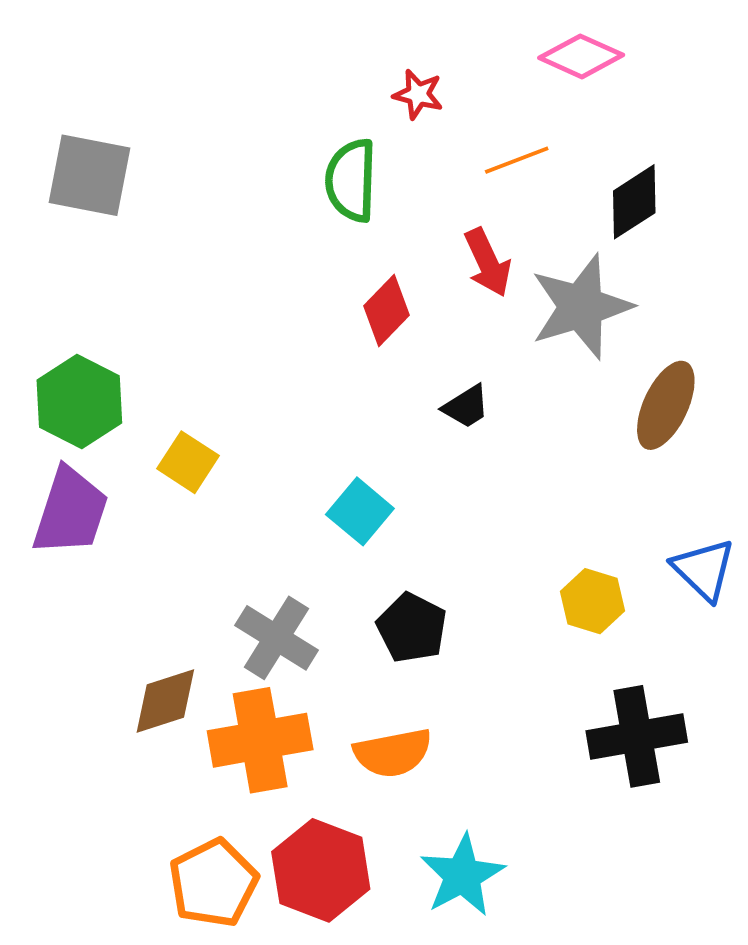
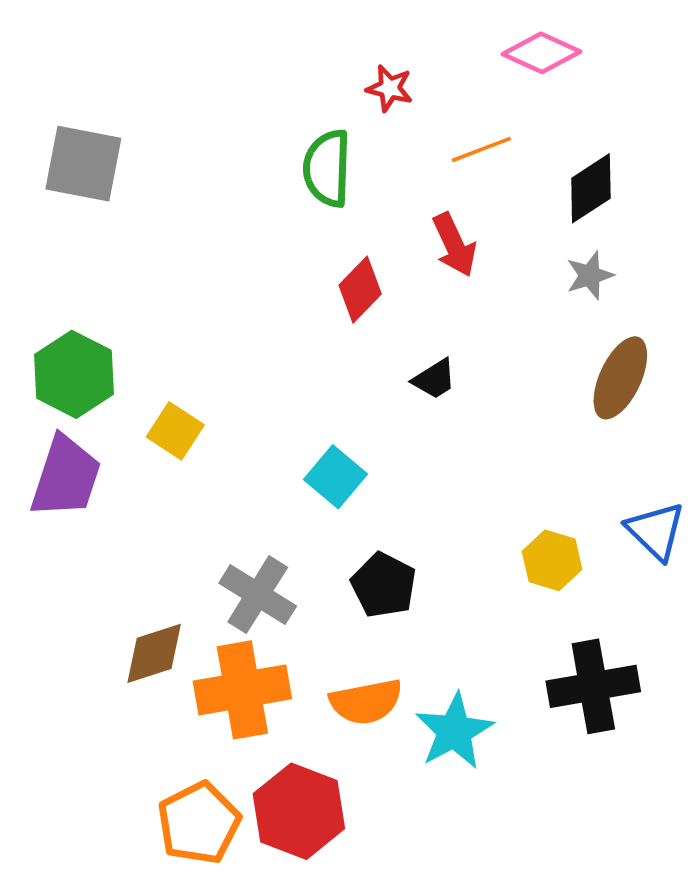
gray star: (581, 307) -> (590, 275), moved, size x0.5
cyan star: (462, 875) -> (454, 731), moved

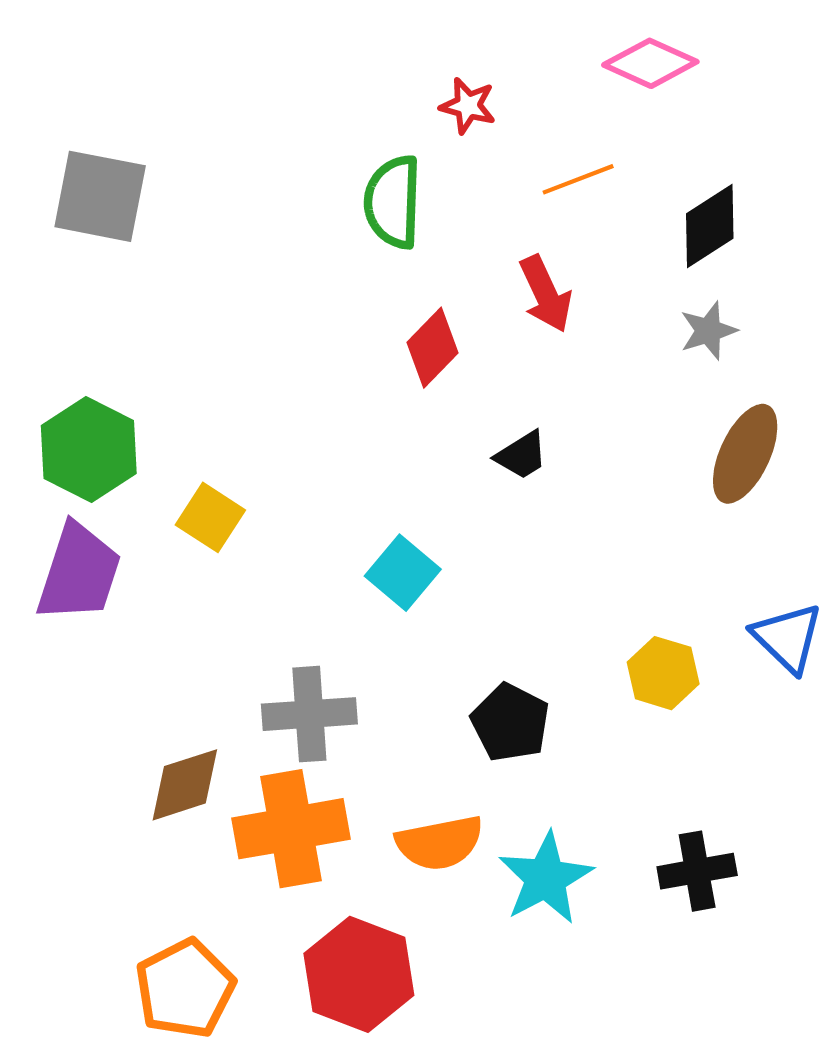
black pentagon: (384, 585) -> (510, 723), moved
gray cross: (258, 595) -> (309, 714), turned -36
black cross: (593, 686) -> (697, 871), moved, size x0.7
orange pentagon: (199, 823) -> (185, 989), moved

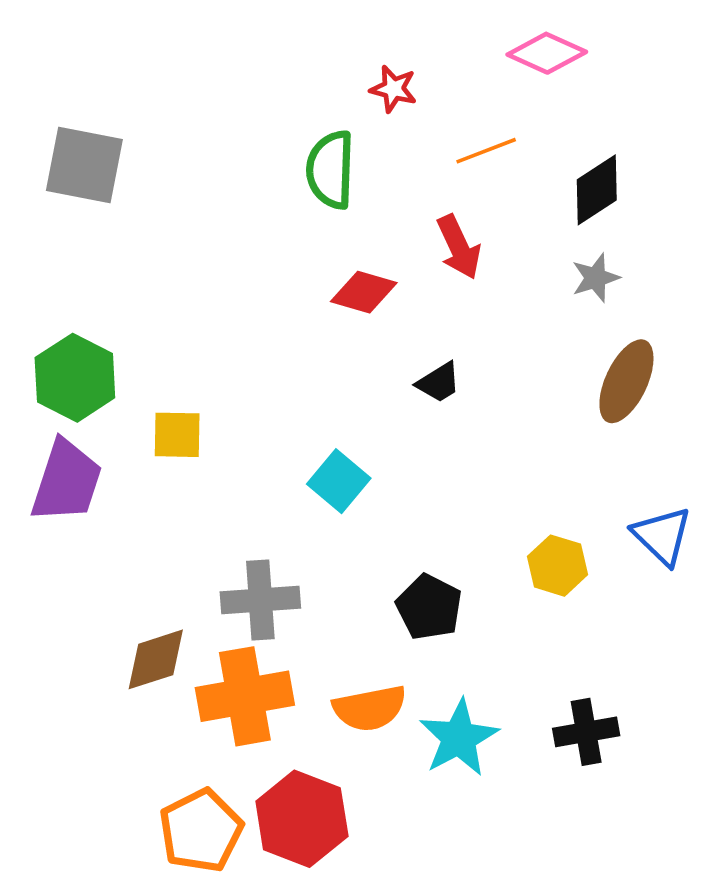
red diamond: (432, 348) -> (364, 292), turned 62
yellow square: (210, 517) -> (177, 435), turned -32
orange pentagon: (185, 989) -> (201, 831), moved

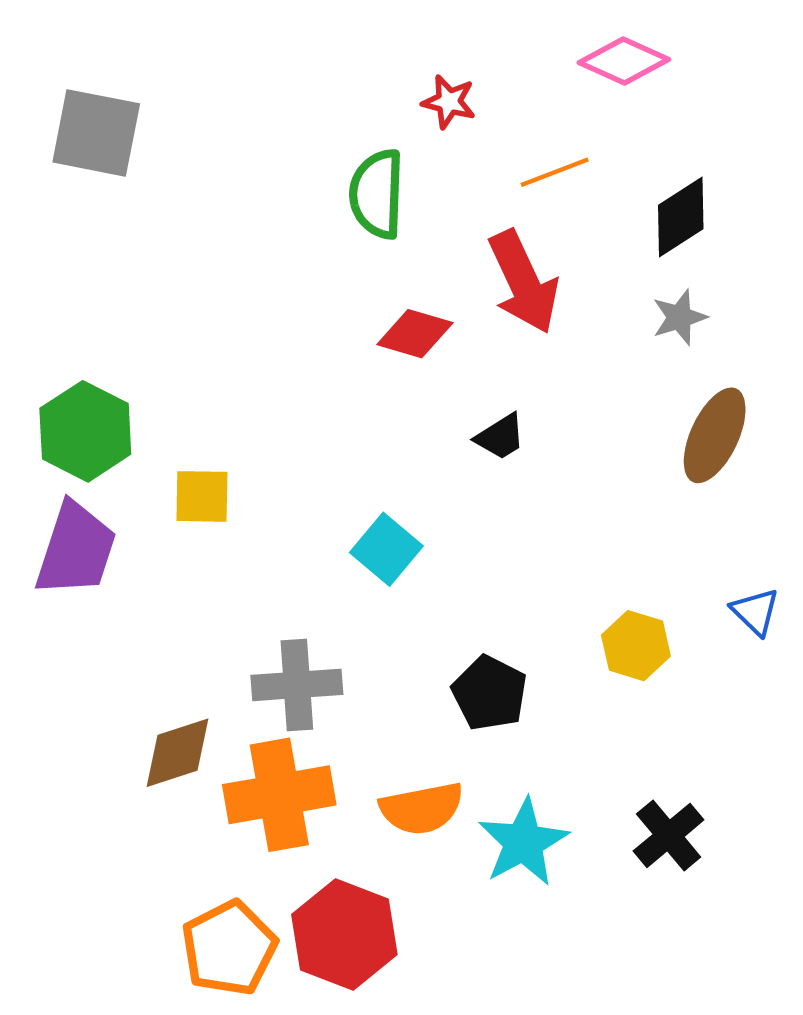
gray square: (84, 165) -> (96, 133), moved
red arrow: (459, 247) -> (523, 282), size x1.4
blue triangle: (662, 536) -> (755, 612), size x0.7
black cross: (586, 732) -> (669, 835), turned -30

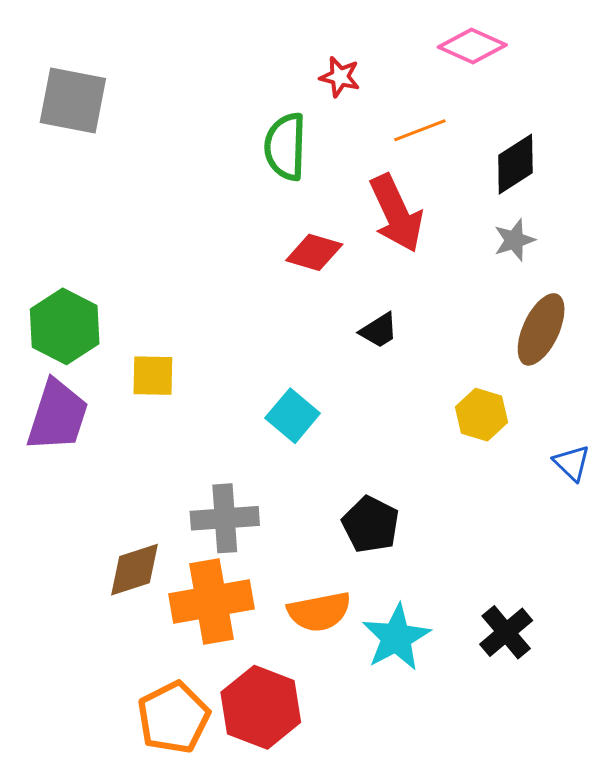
yellow hexagon: (636, 646) -> (481, 415), moved

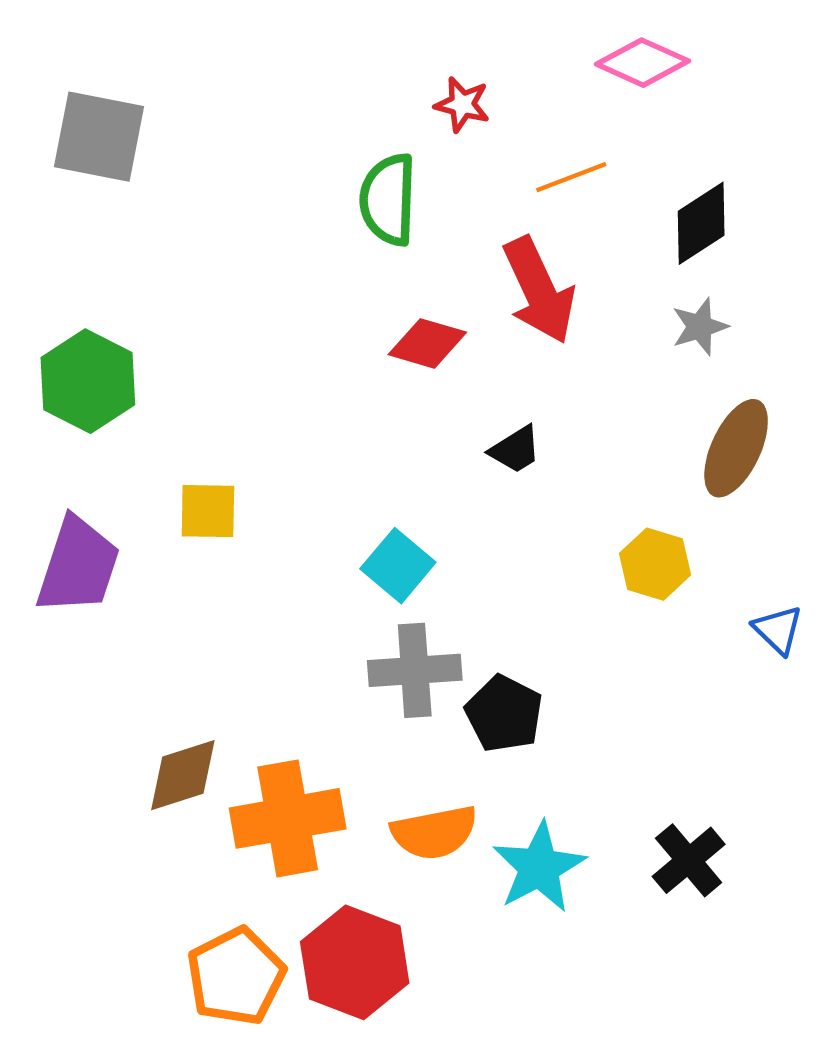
green hexagon: (65, 326) -> (88, 381), moved
gray cross: (225, 518) -> (415, 670), moved

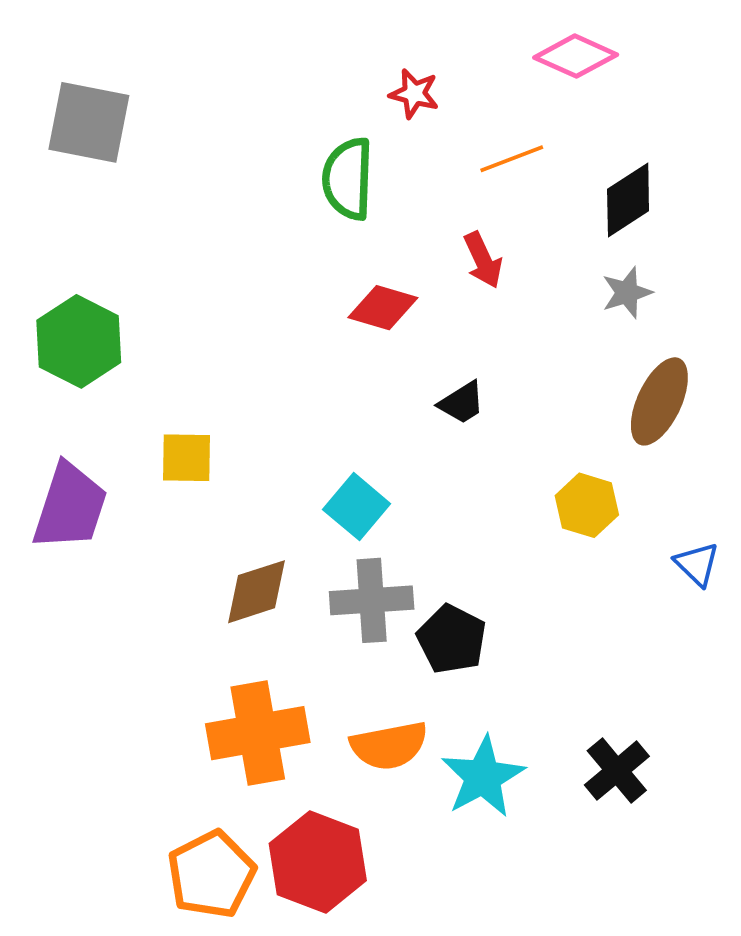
red arrow: (539, 290) -> (483, 260), size x0.6
brown diamond: (183, 775) -> (256, 592), moved

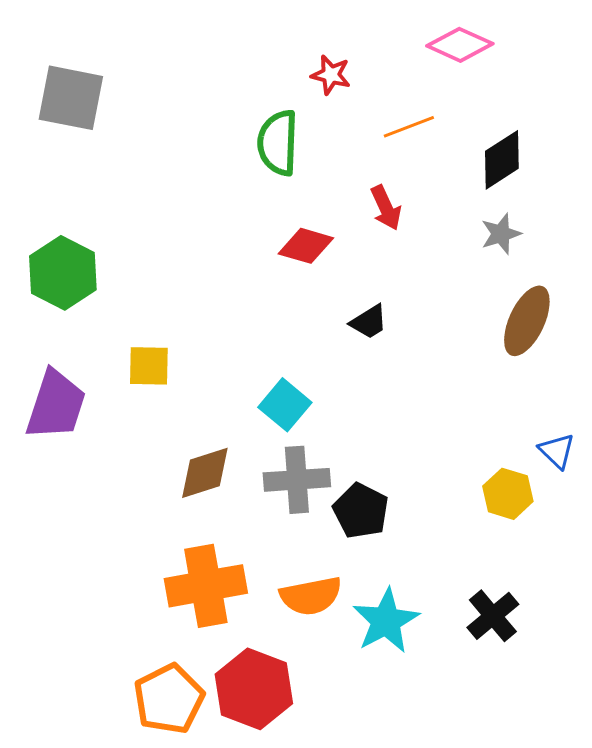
yellow hexagon: (587, 505) -> (508, 494), moved

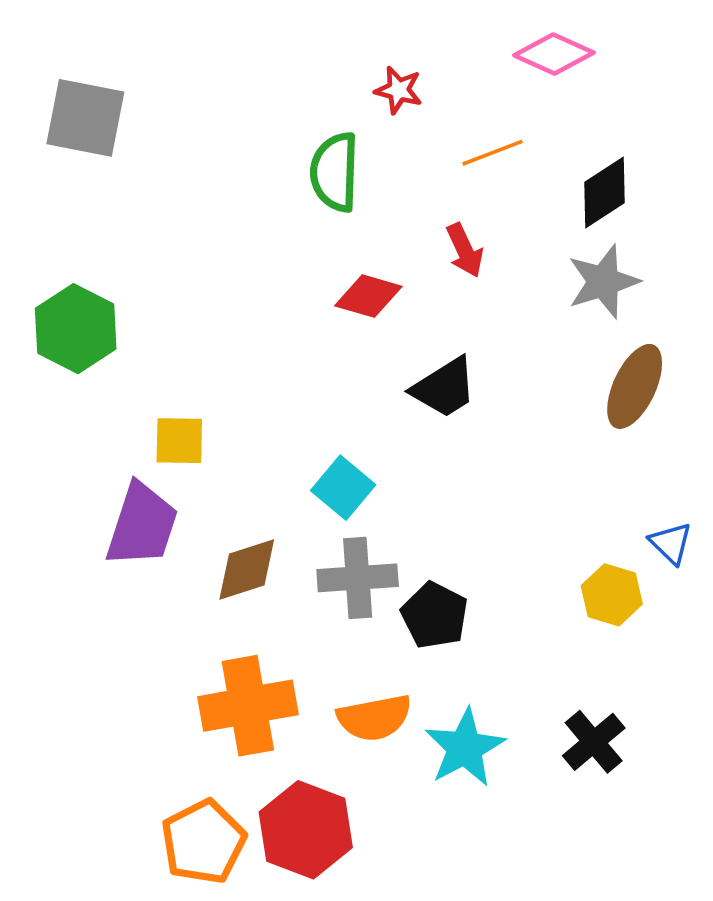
gray star: (501, 234) -> (603, 282), size x1.5
black trapezoid: (369, 322) -> (444, 388), size x1.5
purple trapezoid: (56, 405) -> (142, 525), moved

